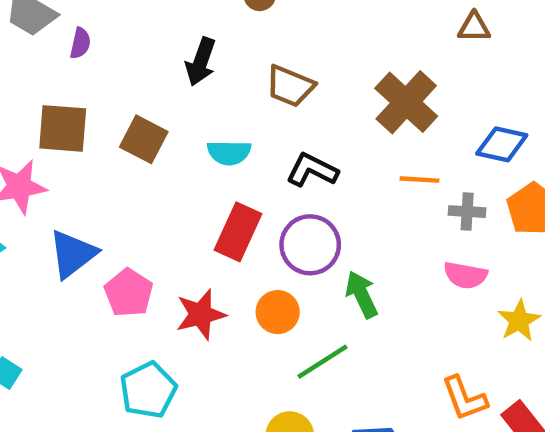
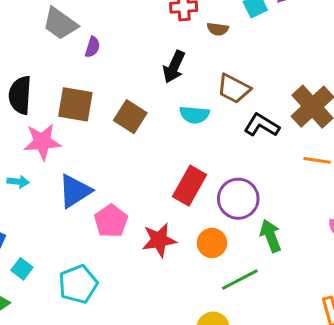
cyan semicircle: (229, 153) -> (194, 115), moved
black L-shape: (312, 170) -> (262, 125), moved
cyan pentagon: (148, 390) -> (78, 284), moved

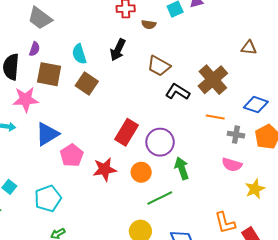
purple semicircle: (92, 47) -> (35, 49), moved
cyan semicircle: (194, 115) -> (79, 54), moved, turned 66

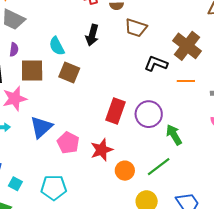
brown trapezoid: (159, 66) -> (136, 28), moved
orange line: (215, 117) -> (186, 81), moved
orange circle: (141, 172) -> (125, 171), moved
cyan pentagon: (48, 198) -> (54, 188), turned 30

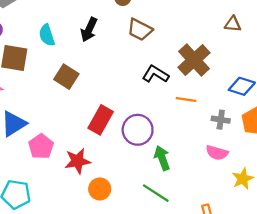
brown square: (69, 72) -> (66, 77), moved
green line: (159, 167) -> (156, 193), moved, turned 60

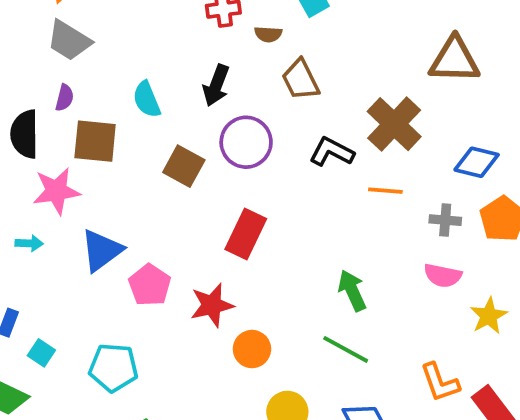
brown triangle: (233, 24) -> (454, 60), size x1.8
brown trapezoid: (140, 30) -> (301, 80), turned 40
purple circle: (138, 130) -> (246, 142), moved

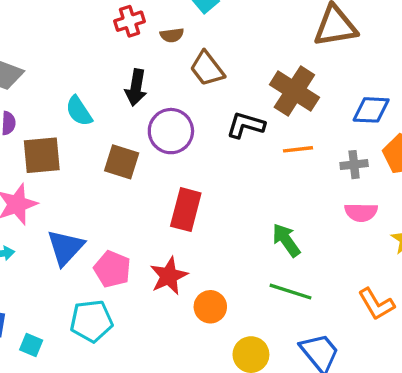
cyan pentagon: (113, 368) -> (91, 321), moved

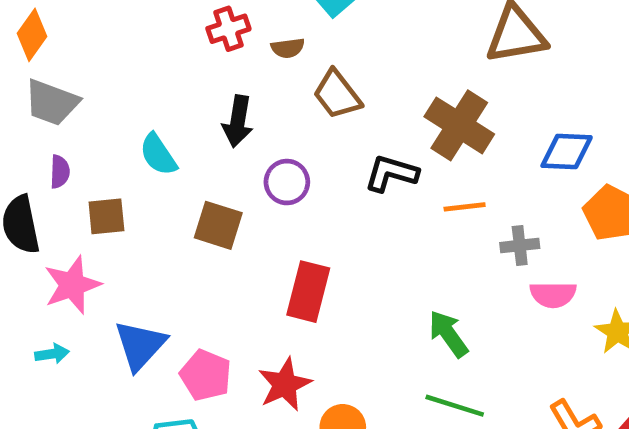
purple circle: (171, 131) -> (287, 182), size x0.7
brown square: (42, 155) -> (106, 216), size x0.7
gray cross: (354, 165) -> (520, 245), moved

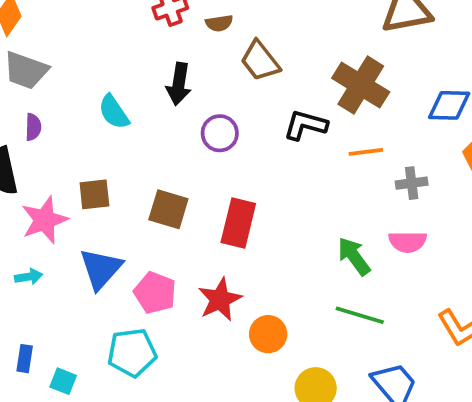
brown square: (106, 216) -> (94, 194), moved
brown square: (218, 225) -> (168, 209), moved
pink semicircle: (553, 295) -> (408, 242), moved

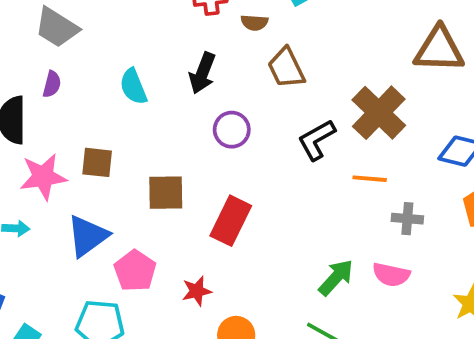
black L-shape: (305, 125) -> (317, 140), turned -57
brown square: (168, 209) -> (166, 193), turned -30
green arrow: (354, 256) -> (336, 277), turned 66
red star: (220, 299) -> (197, 291), size x0.7

